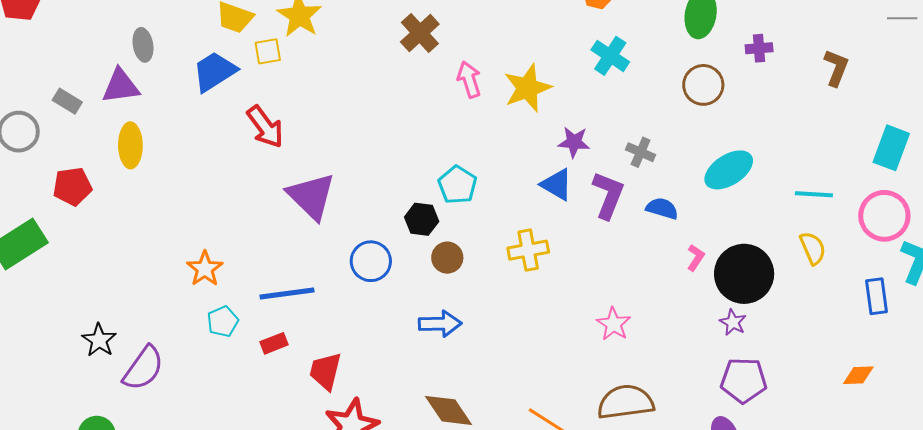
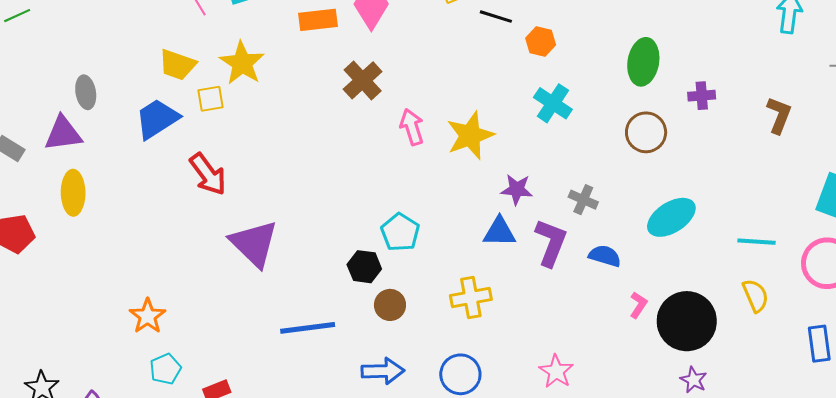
blue triangle: (557, 184) -> (499, 232), turned -30
blue circle: (371, 261) -> (460, 374), moved
blue line: (287, 294) -> (308, 328), moved
purple star: (733, 322) -> (694, 380), moved

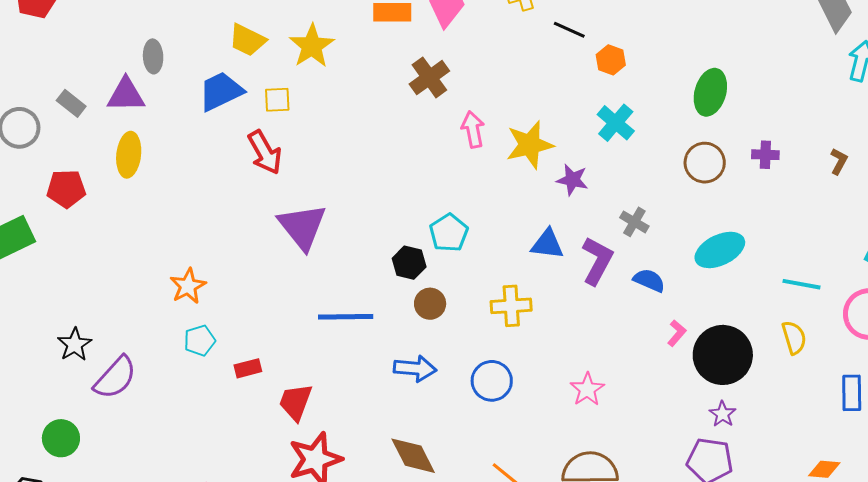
purple cross: (702, 96) -> (765, 155), moved
yellow square: (211, 99) -> (277, 100), moved
brown L-shape: (779, 115) -> (839, 161), size x0.7
purple star: (517, 189) -> (572, 180), moved

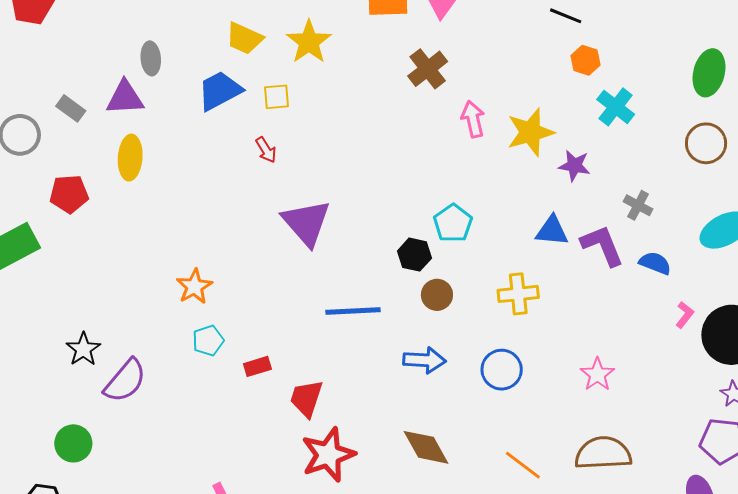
orange hexagon: (611, 60) -> (585, 60), moved
red arrow: (265, 152) -> (266, 150), size x0.6
purple L-shape: (597, 261) -> (602, 246), turned -48

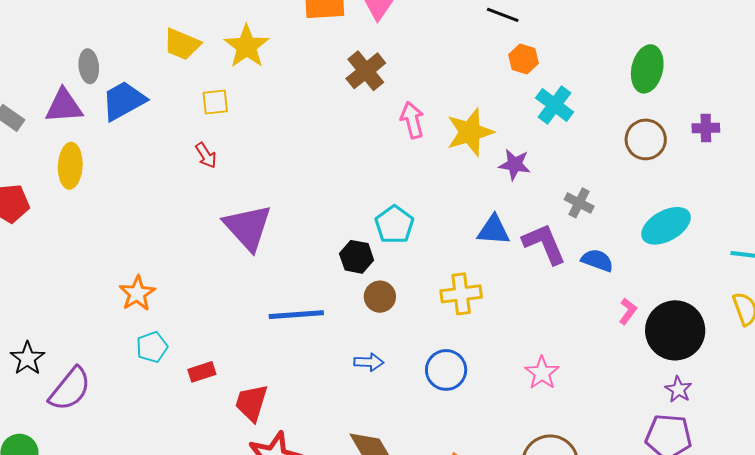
blue trapezoid: (220, 91) -> (124, 101), moved
blue arrow: (425, 360) -> (369, 362), size x0.7

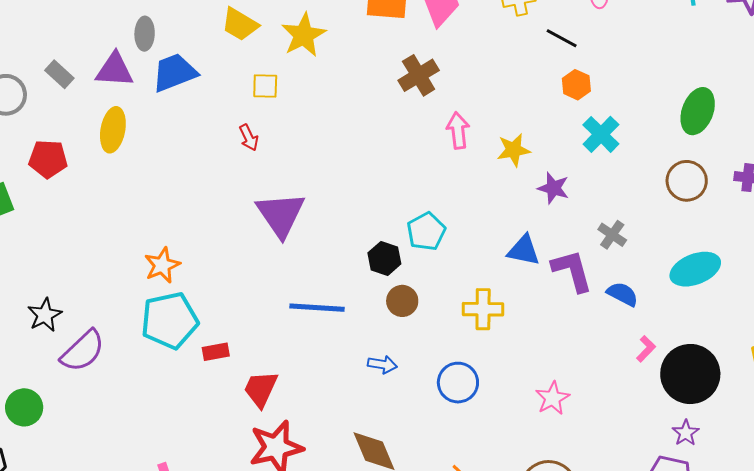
yellow star: (470, 132) -> (513, 150), size x0.7
cyan pentagon: (152, 347) -> (170, 320), size x1.8

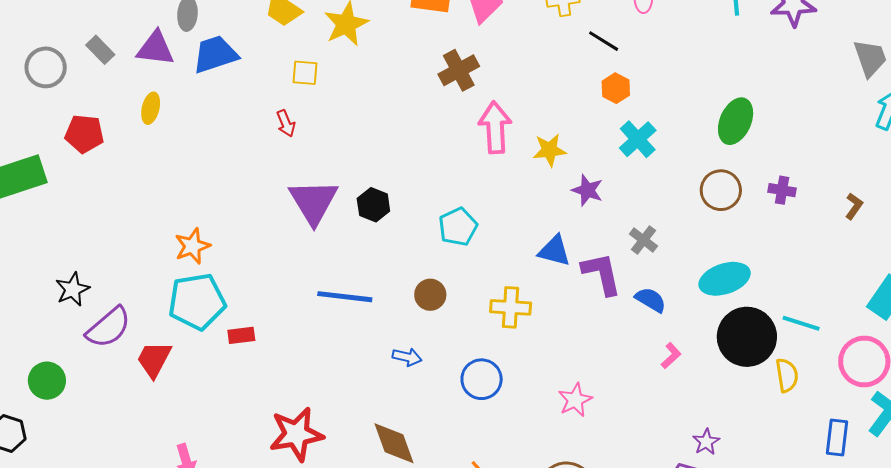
yellow ellipse: (113, 130) -> (151, 108), size x0.7
pink arrow: (458, 130) -> (495, 127), size x1.4
black hexagon: (384, 258) -> (373, 205), moved
black circle: (690, 374) -> (747, 337), moved
red trapezoid: (261, 389) -> (154, 359), moved

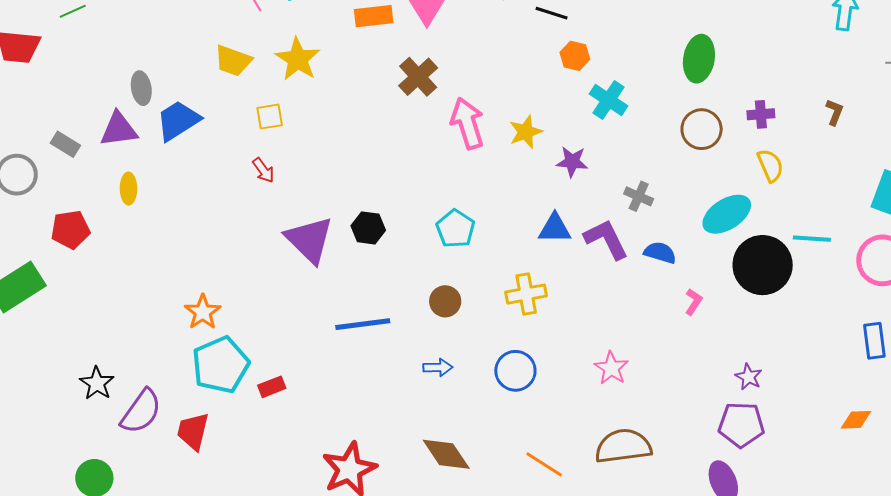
yellow semicircle: (787, 375) -> (770, 165), moved

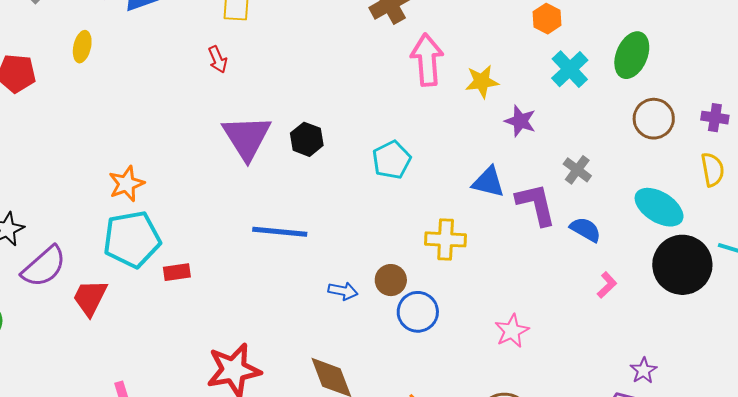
green ellipse: (699, 59) -> (632, 55), moved
cyan ellipse: (727, 214) -> (659, 207), turned 51
brown circle: (445, 301) -> (391, 280), moved

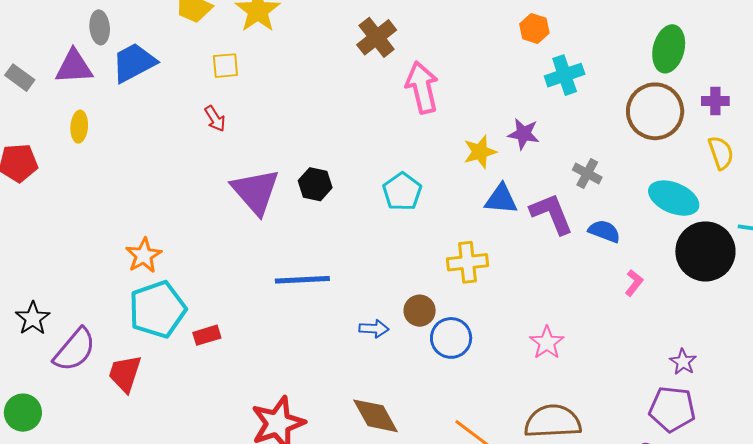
green ellipse: (632, 55) -> (669, 49), moved
cyan cross: (570, 69) -> (565, 75), turned 33
yellow star: (482, 81) -> (480, 152), moved
brown circle: (654, 119) -> (655, 111), size x1.4

